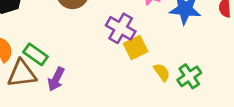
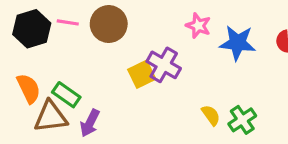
yellow square: (136, 48) -> (142, 74), moved

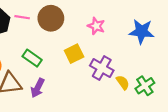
pink star: (198, 26) -> (96, 26), moved
purple cross: (164, 65) -> (102, 68), moved
green rectangle: (66, 95) -> (32, 58), moved

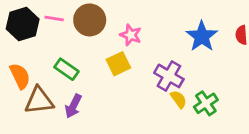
pink star: (96, 26) -> (131, 35), moved
blue star: (142, 32) -> (202, 36), turned 30
purple cross: (102, 68) -> (169, 76), moved

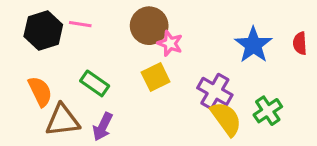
brown circle: (90, 20) -> (149, 26), moved
yellow semicircle: (179, 99) -> (226, 119), size x1.6
green cross: (206, 103) -> (268, 111), moved

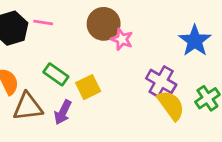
yellow square: (156, 77) -> (88, 87), moved

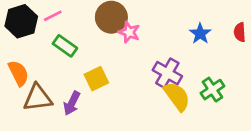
pink line: (43, 22) -> (53, 16), turned -36
blue star: (195, 41) -> (200, 34), size x0.7
green rectangle: (56, 74) -> (65, 46), moved

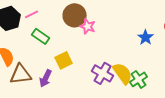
blue star: (200, 34) -> (146, 37), moved
purple cross: (167, 73) -> (103, 73), moved
green cross: (212, 90) -> (139, 79), moved

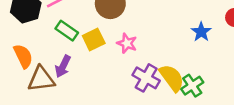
pink star: (88, 26) -> (127, 43), moved
yellow square: (64, 60) -> (94, 40), moved
purple arrow: (46, 78) -> (63, 66), moved

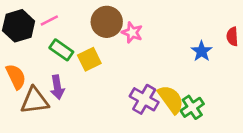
pink star: (127, 43) -> (132, 33), moved
purple arrow: (63, 66) -> (57, 87), turned -35

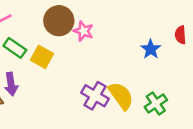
yellow square: (89, 59) -> (42, 57), turned -35
green cross: (192, 107) -> (156, 103), moved

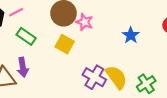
blue star: (151, 49) -> (131, 35), moved
yellow square: (42, 57) -> (65, 44), moved

